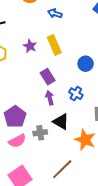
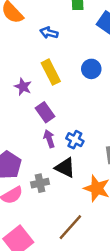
purple star: (30, 46) -> (23, 87), moved
blue circle: (86, 64) -> (91, 69), moved
blue cross: (76, 94) -> (75, 140), moved

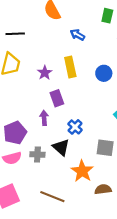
purple arrow: (49, 139) -> (44, 118), moved
brown line: (70, 227) -> (52, 197), turned 55

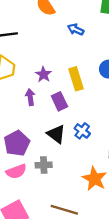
yellow rectangle: (70, 67) -> (76, 79), moved
purple arrow: (44, 118) -> (30, 97), moved
black triangle: (61, 147) -> (56, 134), moved

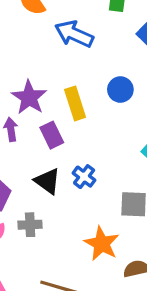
blue arrow: (76, 29) -> (74, 34), size x1.6
purple star: (43, 74) -> (29, 97), size x1.5

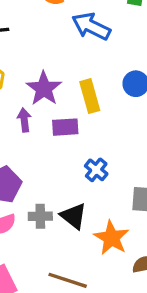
purple rectangle: (52, 135) -> (65, 127), turned -70
black triangle: (47, 181) -> (74, 216), moved

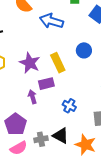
purple arrow: (24, 120) -> (32, 97), moved

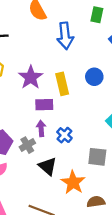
blue arrow: (51, 21) -> (65, 36), turned -125
purple arrow: (32, 97) -> (41, 128), moved
gray cross: (41, 139) -> (27, 145), moved, turned -32

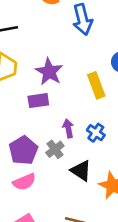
yellow rectangle: (62, 84) -> (96, 85), moved
purple rectangle: (44, 105) -> (38, 101), moved

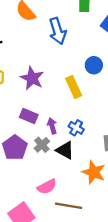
purple rectangle: (38, 101) -> (29, 116), moved, turned 36
black triangle: (81, 171) -> (65, 150), moved
pink semicircle: (24, 182) -> (47, 187), moved

